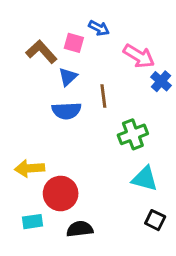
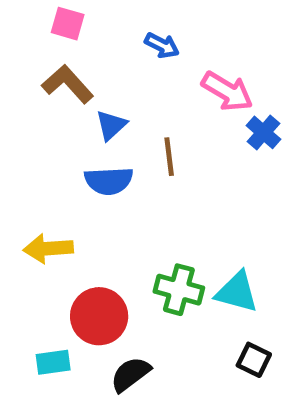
pink square: (74, 43) -> (68, 24), moved
green cross: (133, 134) -> (179, 290), moved, turned 36
yellow arrow: (30, 168) -> (48, 249), moved
black semicircle: (80, 229) -> (131, 374), turned -30

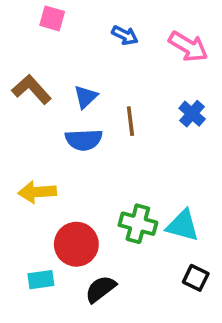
brown L-shape: (68, 84) -> (32, 89), moved
pink arrow: (227, 91) -> (188, 46), moved
blue cross: (264, 132) -> (192, 114), moved

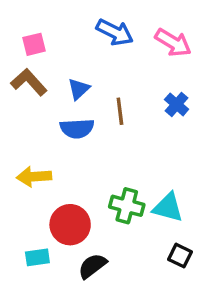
pink square: (52, 18) -> (34, 44), moved, turned -30
blue arrow: (125, 35) -> (115, 32), size x1.5

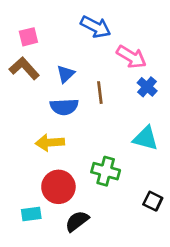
pink arrow: (173, 43) -> (131, 57), moved
yellow arrow: (34, 177) -> (50, 143), moved
cyan triangle: (168, 207) -> (146, 138), moved
black square: (180, 256) -> (153, 201), moved

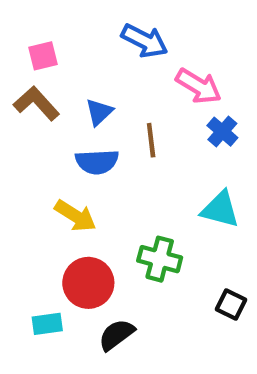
yellow arrow: (50, 143) -> (75, 216), turned -144

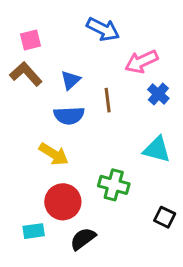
pink arrow: (199, 86) -> (141, 62), turned 124

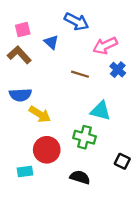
blue triangle: (71, 80) -> (51, 42), moved, turned -35
brown line: (108, 100) -> (80, 74), turned -66
blue semicircle: (69, 116) -> (20, 95), moved
cyan triangle: (157, 149) -> (101, 111), moved
black semicircle: (83, 239) -> (80, 177), moved, turned 54

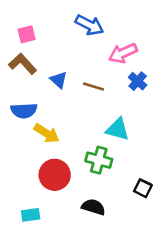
blue triangle: (51, 42) -> (59, 80), moved
cyan rectangle: (25, 172) -> (31, 215), moved

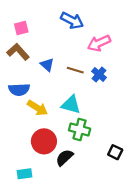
blue cross: (138, 81) -> (99, 74), moved
cyan triangle: (118, 129) -> (71, 105), moved
black semicircle: (93, 207) -> (64, 158), moved, turned -60

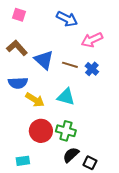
pink square: (21, 28) -> (19, 15), moved, turned 32
blue triangle: (47, 65) -> (44, 60), size x1.5
green cross: (80, 129) -> (66, 131), moved
black square: (115, 152) -> (90, 163), moved
black semicircle: (64, 158) -> (71, 155), moved

